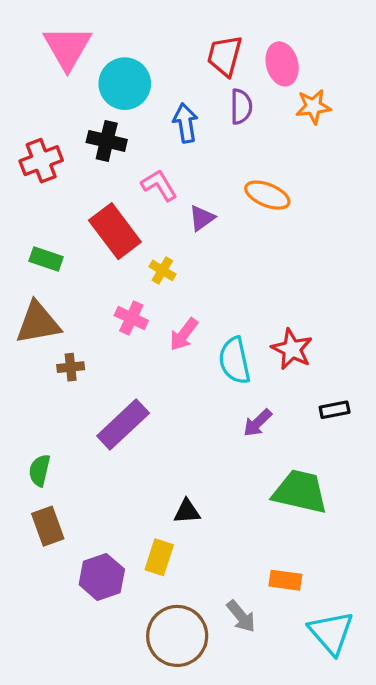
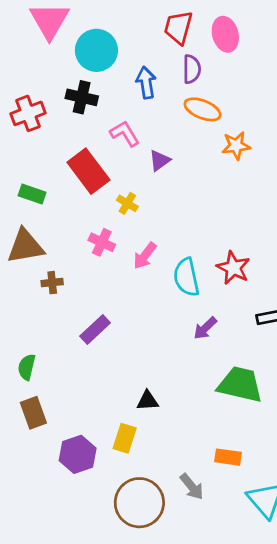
orange star: (313, 107) -> (236, 146), moved
orange ellipse: (267, 195) -> (202, 109), moved
purple rectangle: (123, 425) -> (95, 330), size x0.7

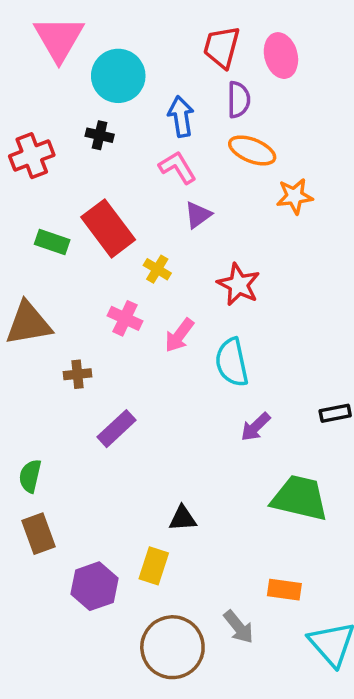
black cross: (82, 97) -> (100, 135), size x0.7
pink L-shape: (125, 134) -> (178, 167), moved
green rectangle: (32, 194) -> (52, 242), moved
red star: (233, 268) -> (239, 284), moved
brown cross: (52, 283) -> (78, 374), moved

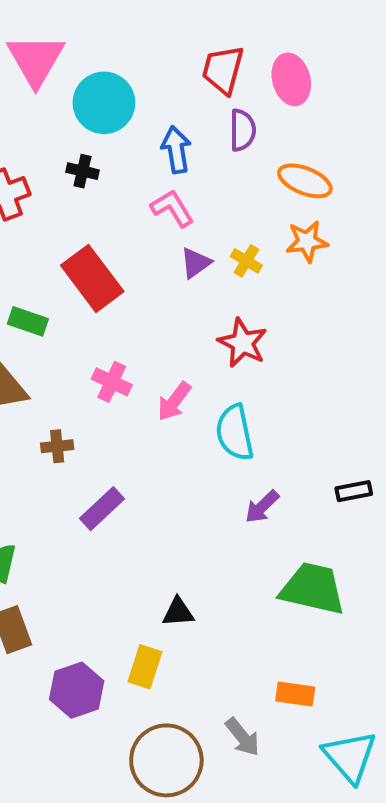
orange ellipse: (252, 150) -> (305, 181), moved
green rectangle: (52, 242) -> (28, 321), moved
yellow cross: (157, 269) -> (246, 261), moved

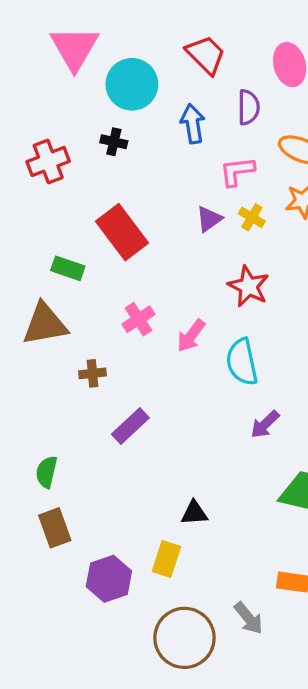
red trapezoid: (223, 70) -> (206, 55), moved, turned 120
pink L-shape: (172, 208) -> (237, 171), moved, turned -66
pink cross: (112, 382) -> (138, 319), turned 32

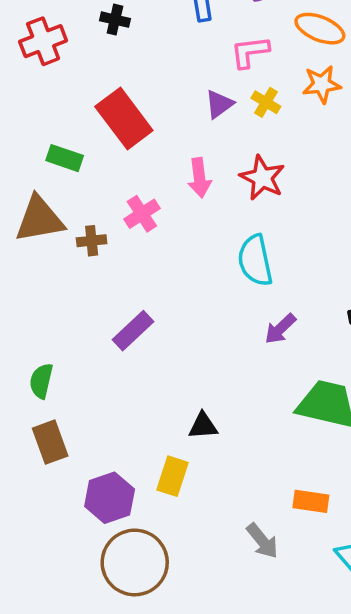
pink arrow: (191, 336) -> (199, 178), moved, turned -44
brown cross: (92, 373) -> (92, 241), moved
brown circle: (184, 638) -> (135, 562), moved

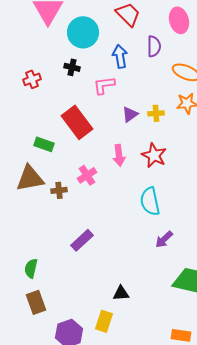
red cross: (43, 41) -> (32, 79), size x0.7
pink L-shape: (250, 52) -> (104, 85), moved
yellow cross: (266, 102) -> (156, 113), turned -35

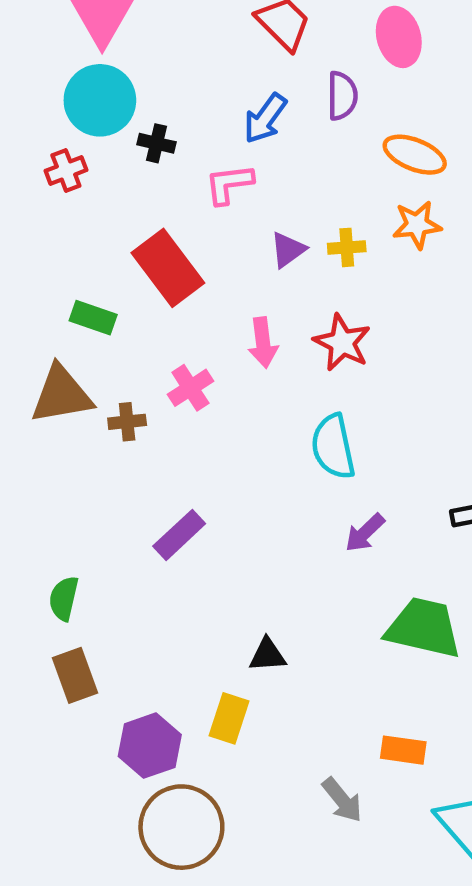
cyan circle: (83, 32) -> (100, 100), moved
blue arrow: (120, 56) -> (265, 118), turned -135

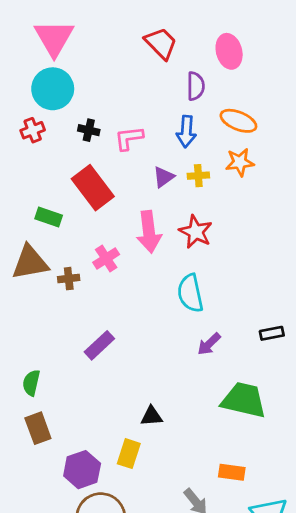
blue arrow: (265, 118) -> (186, 132), moved, turned -32
black cross: (157, 143) -> (89, 130), moved
pink arrow: (263, 343) -> (149, 232), size x1.4

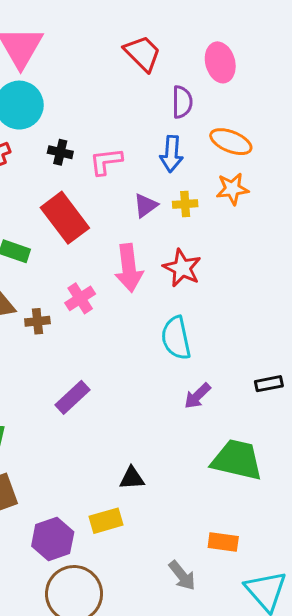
yellow rectangle: (129, 454) -> (106, 521), turned 56

